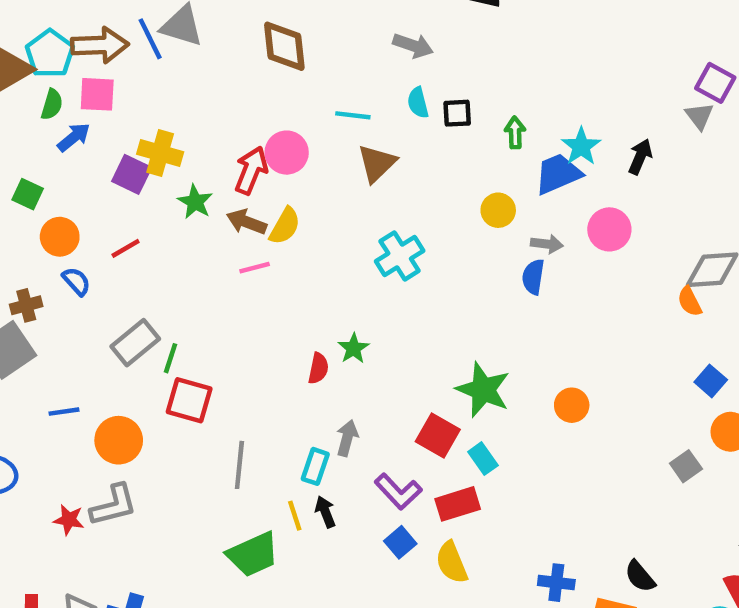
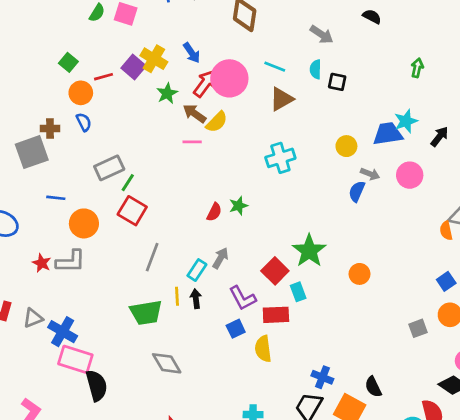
green arrow: (515, 133) -> (417, 68), moved
blue arrow: (74, 137) -> (192, 53), moved, turned 80
pink circle: (287, 153) -> (229, 78), size x1.4
red line: (126, 248) -> (104, 77), moved

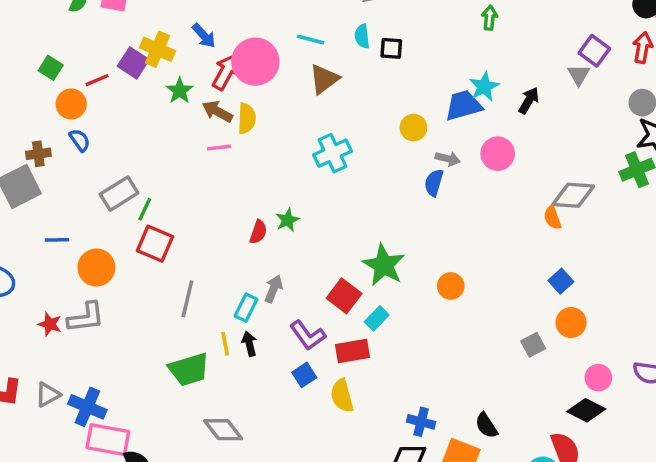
yellow semicircle: (217, 122) -> (247, 118), turned -35
cyan rectangle: (298, 292) -> (377, 318), turned 72

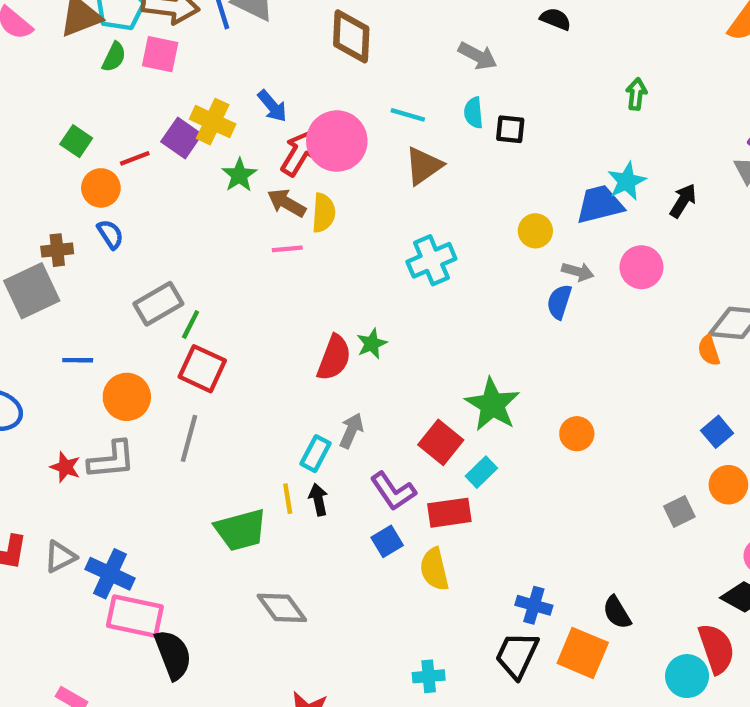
red semicircle: (258, 232) -> (334, 358), size x1.5
gray line: (187, 299) -> (189, 438), moved

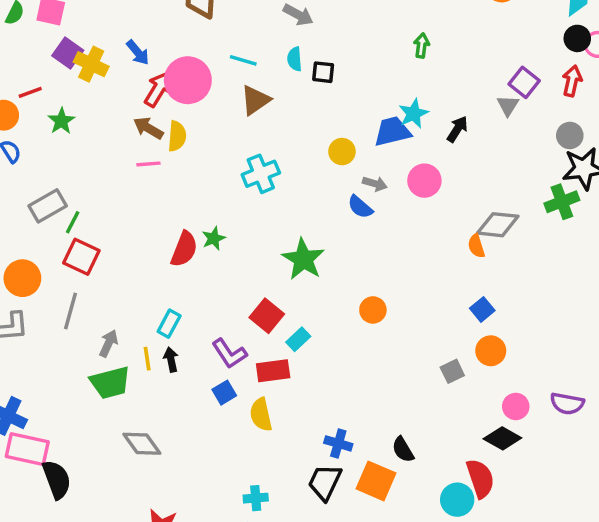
purple square: (181, 138) -> (68, 53), moved
green star: (239, 175) -> (61, 121), moved
blue semicircle: (559, 302) -> (360, 207), turned -68
green star: (492, 405) -> (303, 259), moved
gray arrow: (351, 431) -> (108, 343), moved

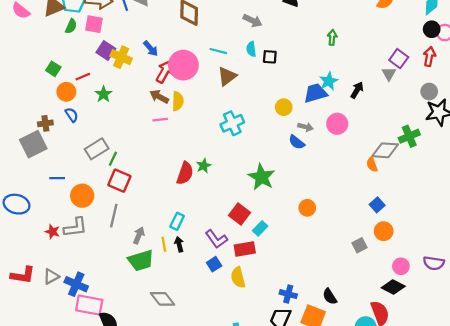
green cross: (562, 202) -> (409, 136), moved

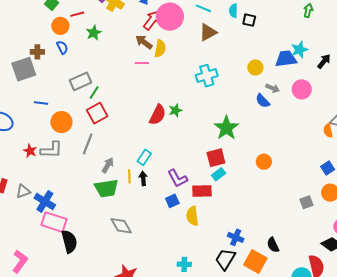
red square: (119, 181) -> (97, 113), turned 30
red square: (239, 214) -> (216, 158), moved, turned 30

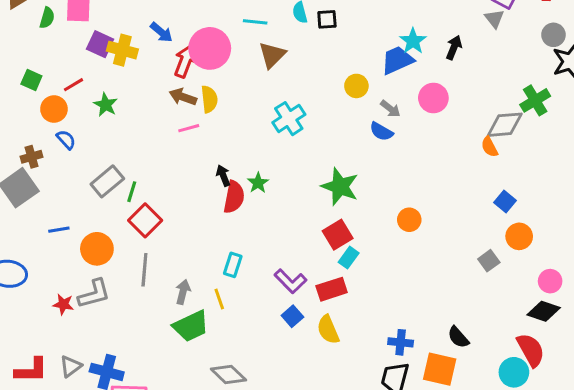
gray arrow: (273, 88) -> (390, 109), turned 32
black arrow: (143, 178) -> (223, 176), moved

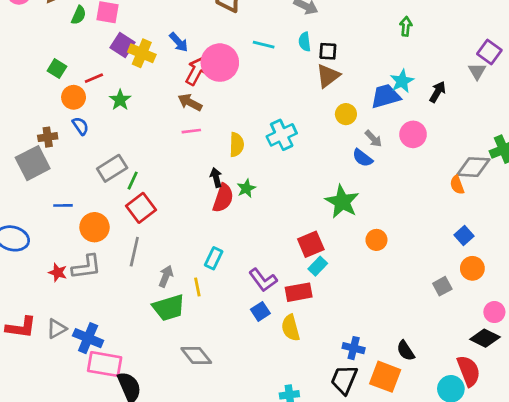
brown triangle: (272, 55) -> (328, 76), moved
yellow semicircle: (209, 99) -> (237, 145), moved
green star: (340, 187) -> (342, 202), moved

